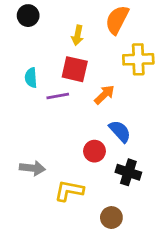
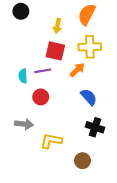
yellow cross: (138, 59) -> (90, 47), moved
cyan semicircle: (31, 78) -> (23, 76), moved
red circle: (94, 151) -> (41, 97), moved

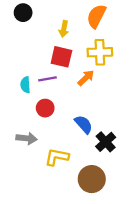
blue semicircle: (89, 97) -> (84, 124), moved
black cross: (95, 127) -> (106, 142), turned 30
brown circle: (82, 161) -> (92, 179), size x1.5

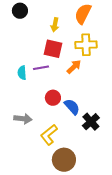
red circle: (45, 108) -> (53, 98), moved
yellow L-shape: (57, 157) -> (49, 135), turned -50
brown circle: (92, 179) -> (64, 160), moved

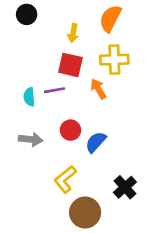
orange arrow: (74, 67) -> (98, 89), turned -77
blue semicircle: (72, 107) -> (96, 142), turned -96
gray arrow: (23, 119) -> (31, 139), moved
black cross: (91, 122) -> (125, 187), moved

